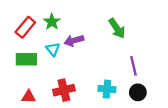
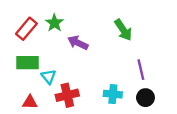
purple arrow: (74, 41) -> (78, 43), turned 42
cyan triangle: (53, 49) -> (49, 77), moved

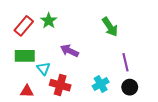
purple arrow: (78, 43) -> (69, 51), moved
cyan cross: (113, 94) -> (101, 84), turned -35
red cross: (67, 95) -> (60, 85), turned 30

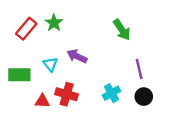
green rectangle: (25, 56) -> (19, 75), moved
cyan triangle: (43, 68) -> (50, 64), moved
red triangle: (27, 91) -> (42, 101), moved

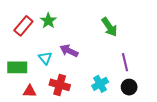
red triangle: (42, 101) -> (30, 91), moved

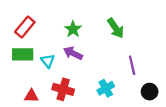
green star: (48, 21) -> (73, 29), moved
green rectangle: (17, 67) -> (23, 54), moved
black circle: (129, 87) -> (150, 92), moved

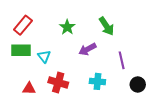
purple arrow: (73, 53) -> (87, 49), moved, turned -54
cyan cross: (106, 88) -> (97, 81), turned 35

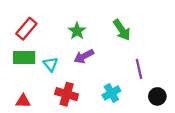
purple arrow: (87, 49) -> (84, 56), moved
cyan cross: (97, 81) -> (111, 93), turned -35
red triangle: (29, 89) -> (23, 101), moved

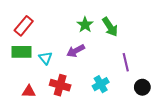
green star: (77, 31) -> (85, 25), moved
red triangle: (23, 101) -> (29, 91), moved

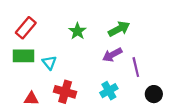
green star: (85, 25) -> (77, 31), moved
green arrow: (110, 27) -> (119, 29), turned -84
purple arrow: (76, 51) -> (112, 55), moved

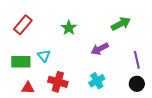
green arrow: (119, 29) -> (121, 24), moved
green rectangle: (24, 56) -> (21, 62), moved
purple line: (136, 67) -> (137, 60), moved

